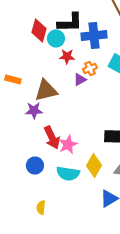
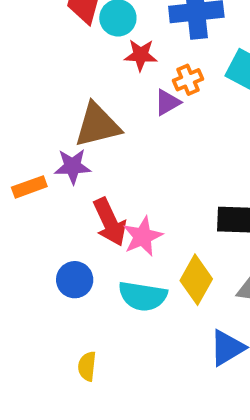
orange rectangle: (13, 80) -> (29, 187), moved, turned -35

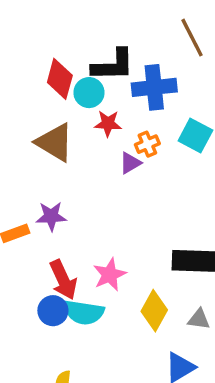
brown triangle: (97, 125) -> (55, 142), moved, turned 45
red arrow: (110, 222) -> (63, 280), moved
cyan semicircle: (143, 296) -> (84, 312), moved

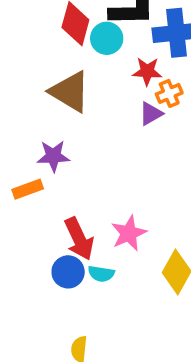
red star: (108, 123) -> (147, 71), moved
purple star: (51, 216) -> (53, 156), moved
cyan semicircle: (84, 312) -> (101, 274), size x0.6

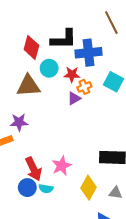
cyan circle: (107, 38) -> (49, 68), moved
brown triangle: (70, 92) -> (28, 86), turned -35

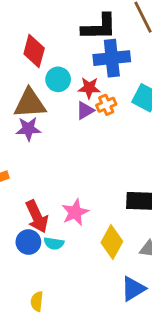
black L-shape: (64, 39) -> (99, 27), moved
purple triangle: (74, 98) -> (85, 110), moved
purple star: (19, 122) -> (28, 129), moved

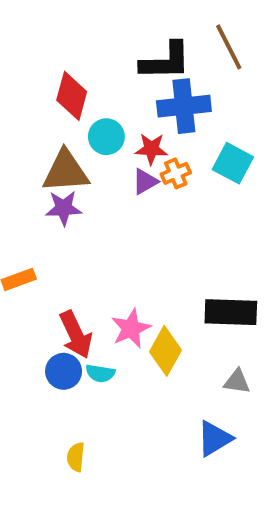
yellow diamond: (112, 242) -> (166, 351), moved

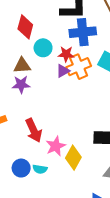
brown triangle: (66, 171) -> (22, 66), size x0.7
orange cross: (176, 173) -> (79, 67), size x1.6
red arrow: (76, 335) -> (34, 130), moved

